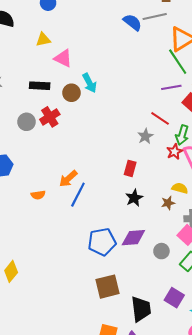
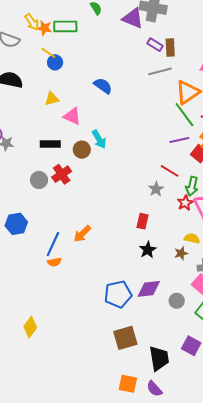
blue semicircle: (132, 22) -> (103, 86), moved
orange semicircle: (38, 195) -> (54, 262), moved
blue line: (78, 195) -> (53, 244), moved

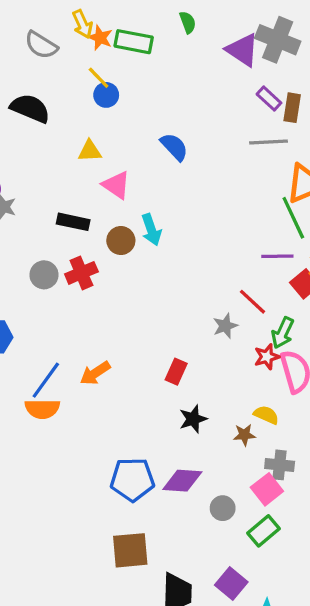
red rectangle: (142, 221) -> (176, 372), moved
orange semicircle: (54, 262) -> (42, 409), size x1.5

